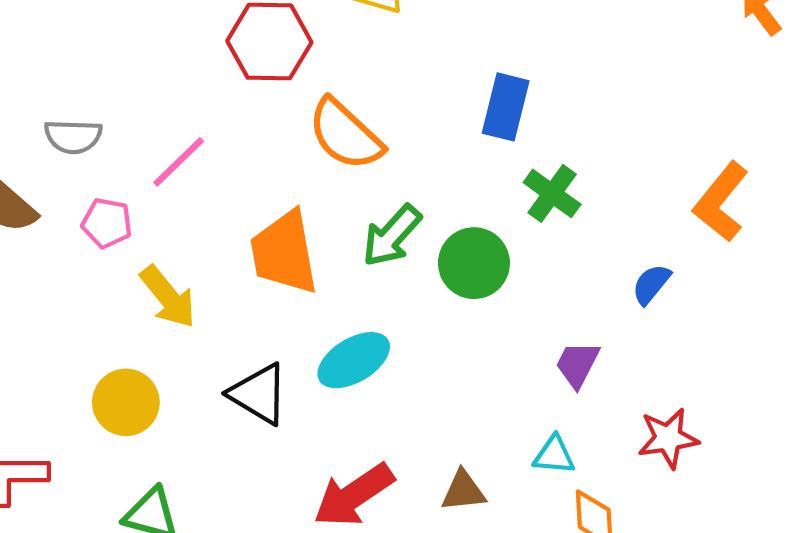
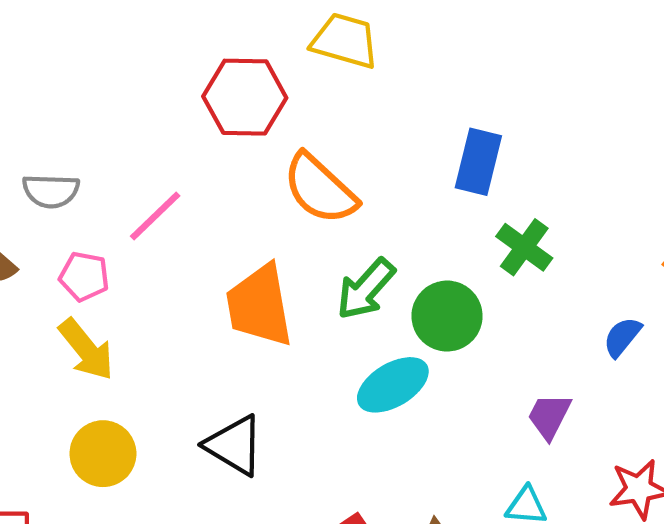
yellow arrow: (168, 297) -> (86, 349), moved
cyan ellipse: (354, 360) -> (393, 385), moved

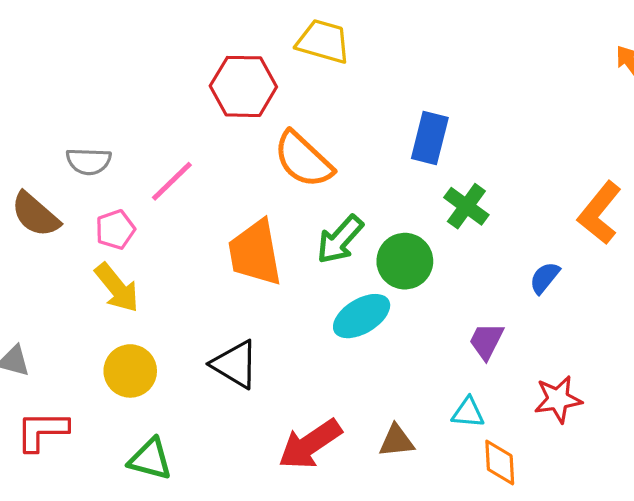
pink pentagon: (84, 276) -> (115, 230), turned -30

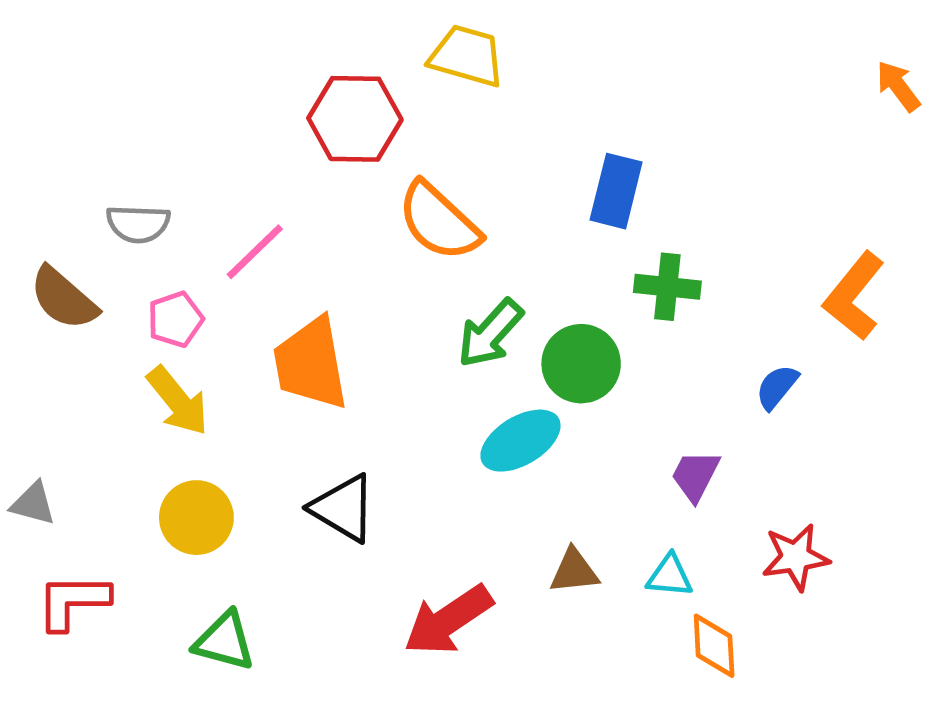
green cross: (466, 206) -> (667, 287), turned -30
orange trapezoid: (255, 253) -> (311, 364), moved
brown triangle: (396, 441) -> (574, 571), moved

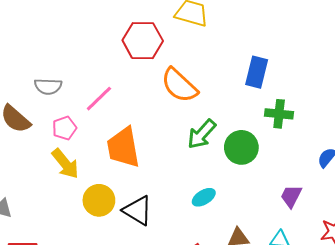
cyan ellipse: (520, 441) -> (204, 197), moved, size x0.7
yellow circle: (196, 518) -> (99, 200), moved

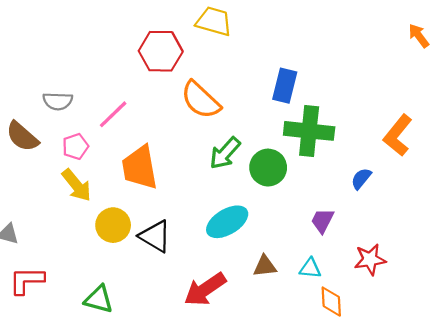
green cross: (279, 114) -> (309, 131), size x1.6
cyan ellipse: (204, 197) -> (227, 222), size x1.6

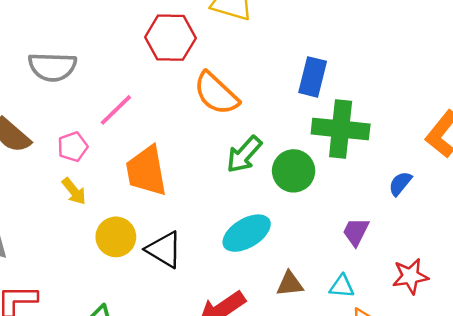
gray semicircle: (58, 101) -> (52, 67), moved, size x1.4
yellow arrow: (77, 185) -> (74, 191), size x0.7

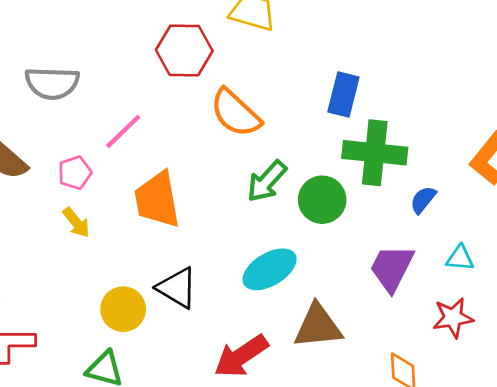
blue semicircle: (400, 184) -> (423, 200), moved
purple trapezoid: (356, 232) -> (392, 268), size x1.5
yellow circle: (116, 237) -> (123, 309), moved
brown triangle: (290, 284) -> (318, 326), size x1.6
cyan triangle: (342, 286) -> (460, 258), moved

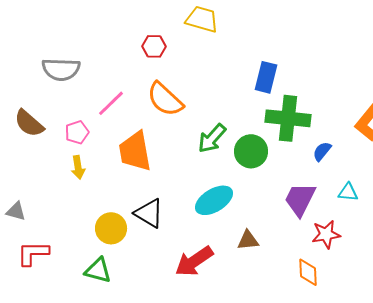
red hexagon: (184, 50) -> (154, 46), size x0.6
orange semicircle: (235, 113) -> (165, 99), moved
yellow arrow: (76, 222) -> (78, 167), turned 30
red star: (453, 318) -> (326, 234), moved
brown triangle: (318, 326) -> (248, 240), size x0.6

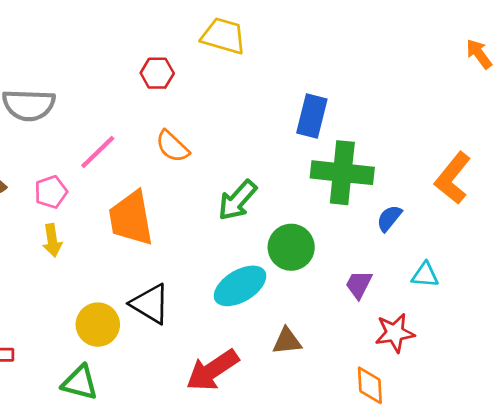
orange semicircle: (165, 99) -> (172, 146), size x0.7
green circle: (251, 151) -> (291, 247), moved
purple trapezoid: (300, 199) -> (359, 285), size x0.6

